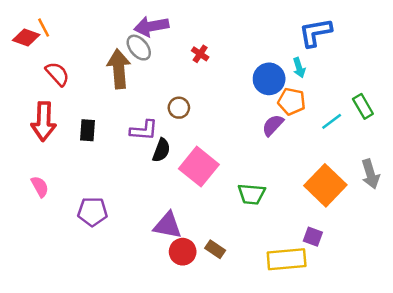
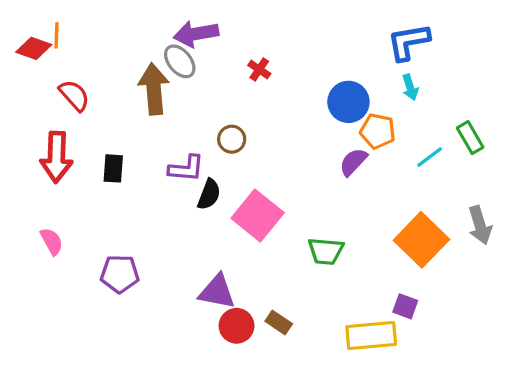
orange line: (44, 28) -> (56, 35), turned 30
cyan arrow: (299, 68) -> (410, 87), moved

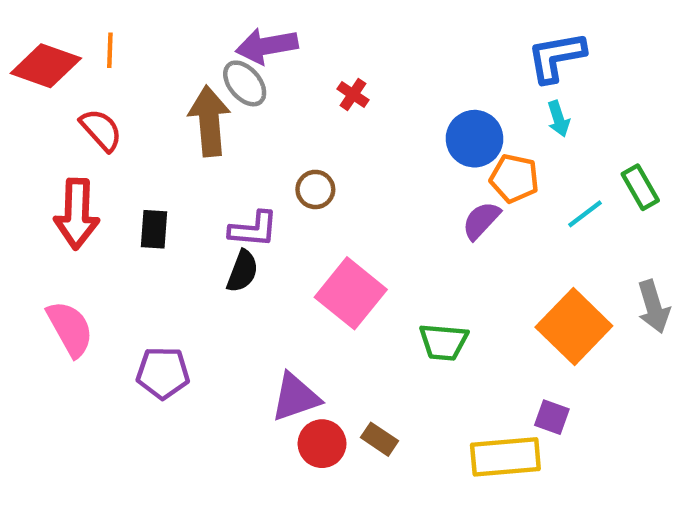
orange line: (56, 35) -> (110, 50), moved
red diamond: (34, 48) -> (46, 66), size x1.4
black semicircle: (209, 194) -> (242, 271), moved
pink semicircle: (52, 241) -> (70, 329), size x1.5
purple triangle: (217, 292) -> (295, 397), turned -30

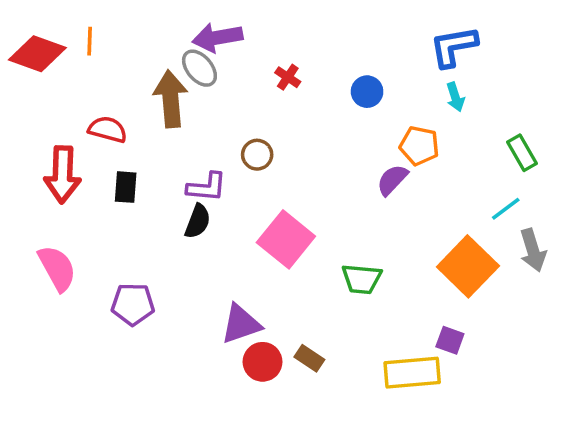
red semicircle: (101, 130) -> (108, 129), moved, turned -33
blue circle: (475, 139) -> (367, 92), moved, size x0.7
cyan line: (585, 214) -> (506, 209), moved

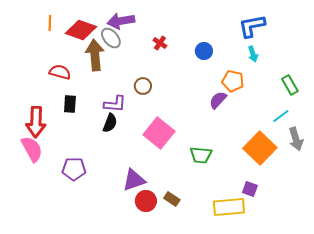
red diamond: (37, 54) -> (81, 30), moved
red arrow: (63, 174) -> (36, 122), moved

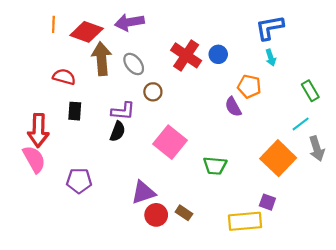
gray ellipse: (111, 38) -> (134, 64), moved
red cross: (160, 43) -> (186, 55), moved, size x2.0
purple semicircle: (218, 100) -> (233, 107), turned -72

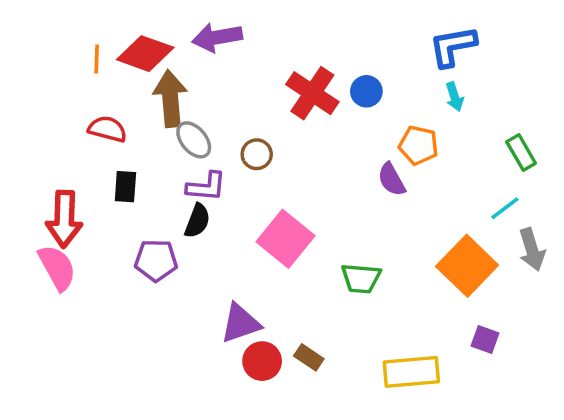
orange line: (53, 24) -> (97, 59), moved
gray ellipse: (134, 64) -> (194, 140), moved
purple pentagon: (79, 181) -> (156, 260), moved
purple square: (267, 202) -> (485, 339), moved

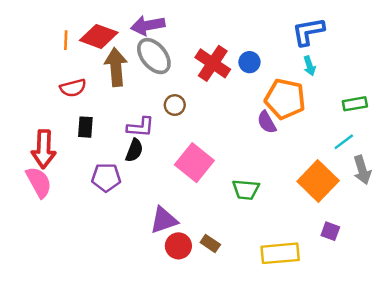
red semicircle: (107, 129) -> (73, 88), turned 150
gray ellipse: (194, 140) -> (154, 56), moved, size x1.4
orange pentagon: (419, 145) -> (285, 99), size x1.5
green rectangle: (521, 152) -> (355, 104), turned -70

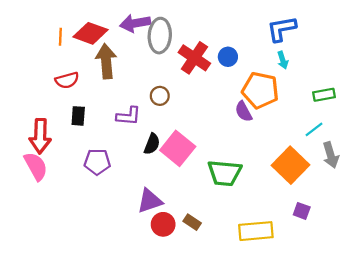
gray ellipse: (154, 56) -> (160, 36), moved, turned 44
black semicircle: (134, 150) -> (152, 144), moved
green trapezoid: (246, 190) -> (225, 173), size x1.4

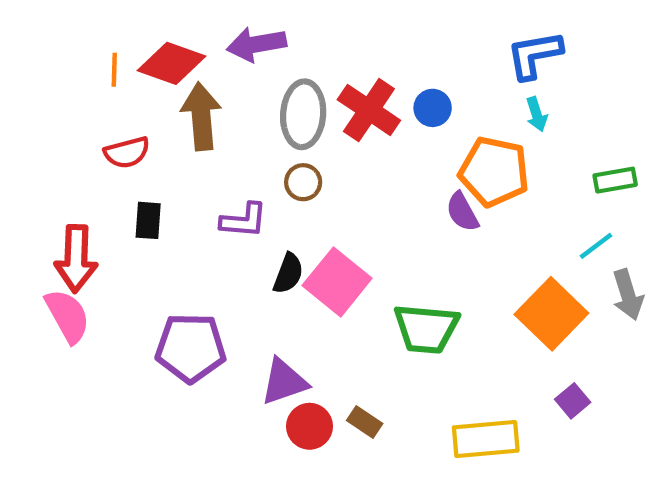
gray ellipse: (160, 36) -> (303, 114), moved
purple pentagon: (97, 162) -> (191, 348), moved, size x1.4
purple square: (302, 211) -> (573, 401), turned 30

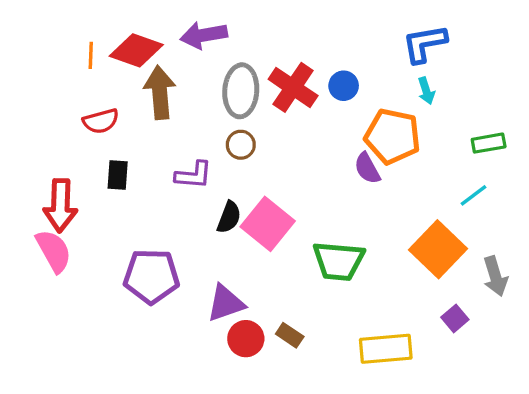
gray arrow: (628, 295) -> (495, 276), moved

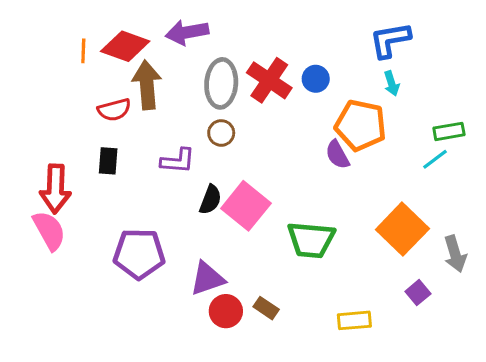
red semicircle: (101, 121) -> (114, 110), moved
cyan line: (473, 195) -> (435, 159), moved
yellow rectangle: (386, 349) -> (354, 320), size x0.7

